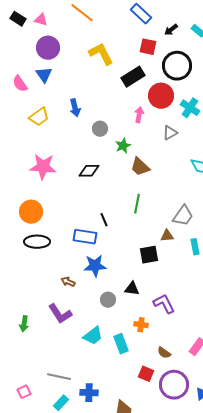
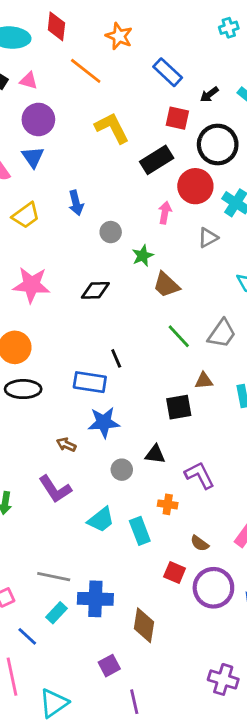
green line: (137, 204) -> (179, 336), moved, turned -54
gray trapezoid: (183, 216) -> (222, 333), moved
blue cross: (89, 393) -> (95, 599), size x1.4

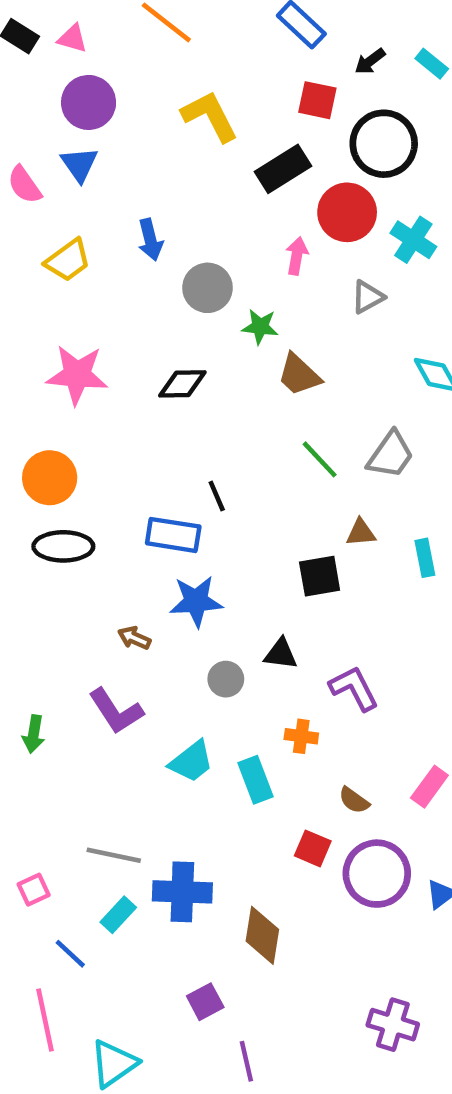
gray circle: (111, 232) -> (207, 288), size x1.4
green star: (143, 256) -> (260, 327), turned 30

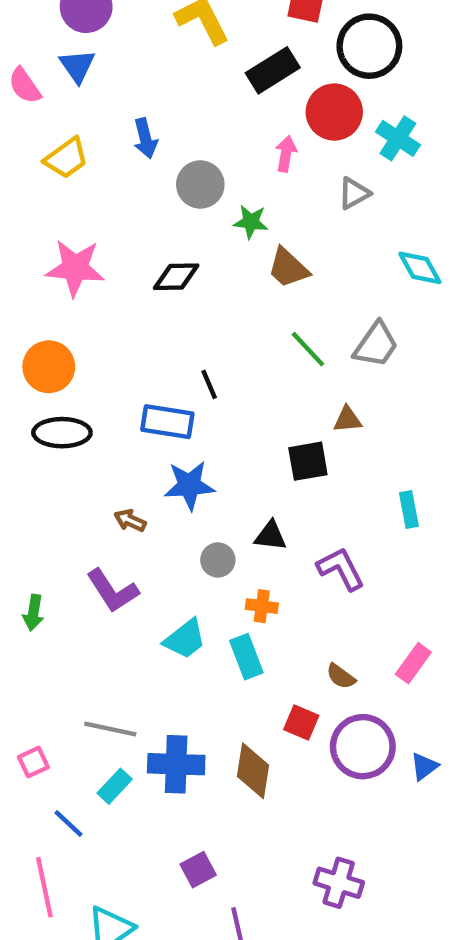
cyan rectangle: (425, 558) -> (409, 509), moved
orange cross: (301, 736) -> (262, 606), moved
brown diamond: (262, 935) -> (253, 771), moved
purple cross: (393, 1025) -> (339, 883), moved

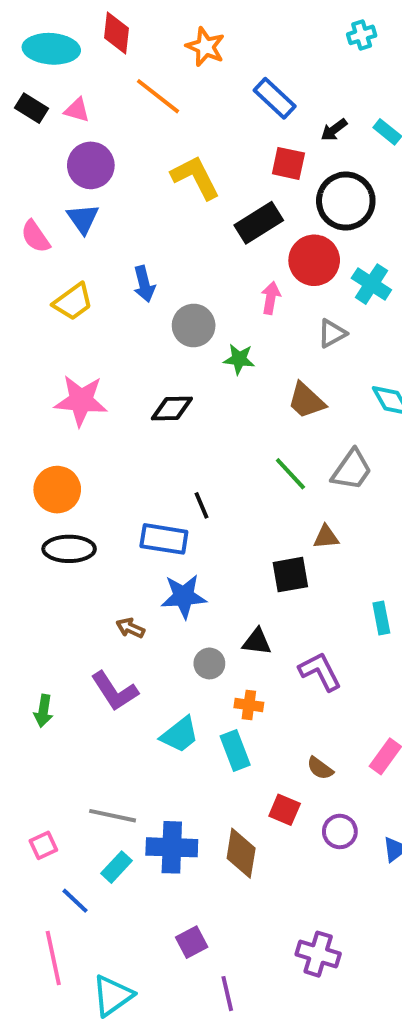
brown trapezoid: (288, 268) -> (306, 401), moved
purple circle: (363, 747) -> (340, 831), size x0.6

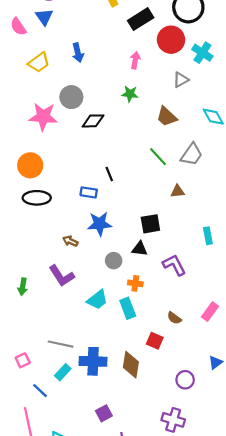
pink arrow: (271, 298) -> (135, 60), moved
gray circle: (194, 326) -> (71, 97), moved
blue rectangle: (164, 539) -> (89, 192), size x0.7
black square: (290, 575) -> (150, 224), moved
purple circle: (340, 831) -> (185, 380), moved

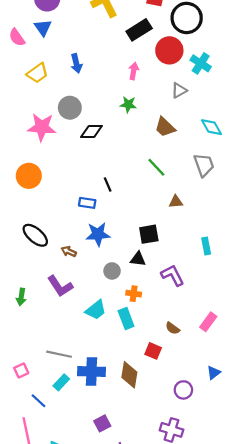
gray trapezoid: (192, 154) -> (204, 165), moved, turned -55
black ellipse: (37, 198) -> (35, 235), moved, turned 40

